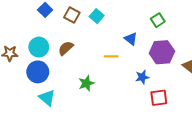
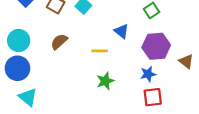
brown semicircle: (66, 48) -> (59, 42), moved
blue star: (142, 77) -> (148, 74), moved
green star: (86, 83) -> (105, 81), moved

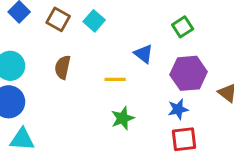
brown semicircle: (59, 42) -> (63, 67), turned -36
cyan triangle: (28, 97) -> (22, 139), turned -36

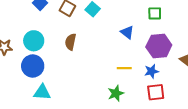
green square: (183, 27) -> (155, 13), turned 32
yellow line: (115, 79) -> (124, 68), moved
green star: (123, 118) -> (116, 93), moved

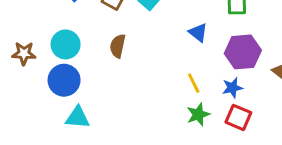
yellow line: (124, 68) -> (194, 83), turned 64
red square: (156, 92) -> (238, 117), turned 30
green star: (116, 93) -> (198, 114), moved

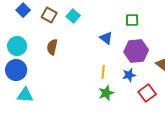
yellow line: (194, 83) -> (103, 72), turned 32
red square: (238, 117) -> (147, 93), moved, turned 30

